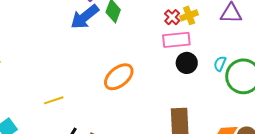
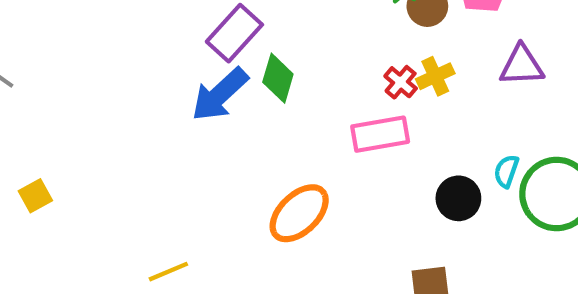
pink rectangle: (176, 40) -> (380, 134), moved
black circle: (187, 63) -> (458, 198), moved

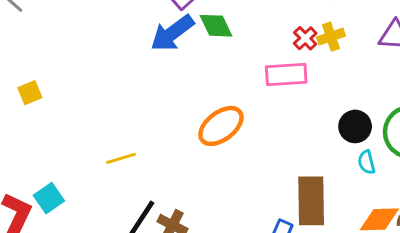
green diamond: (278, 78) -> (216, 26), turned -48
cyan semicircle: (506, 171) -> (367, 162), moved, turned -40
black circle: (458, 198) -> (355, 126), moved

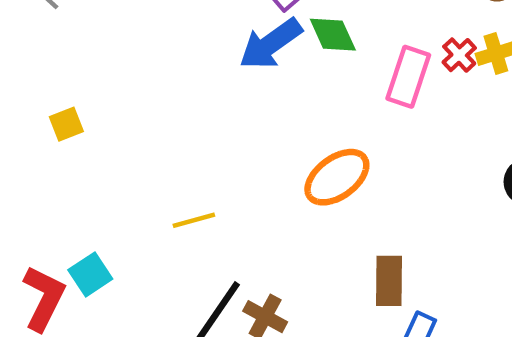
pink rectangle: (286, 75) -> (408, 77), moved, turned -69
brown rectangle: (311, 201) -> (389, 281), moved, size x0.7

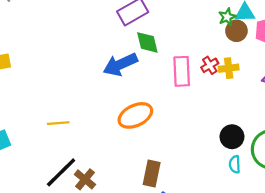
blue arrow: (271, 44) -> (120, 64), moved
pink rectangle: (408, 77) -> (182, 71), turned -32

